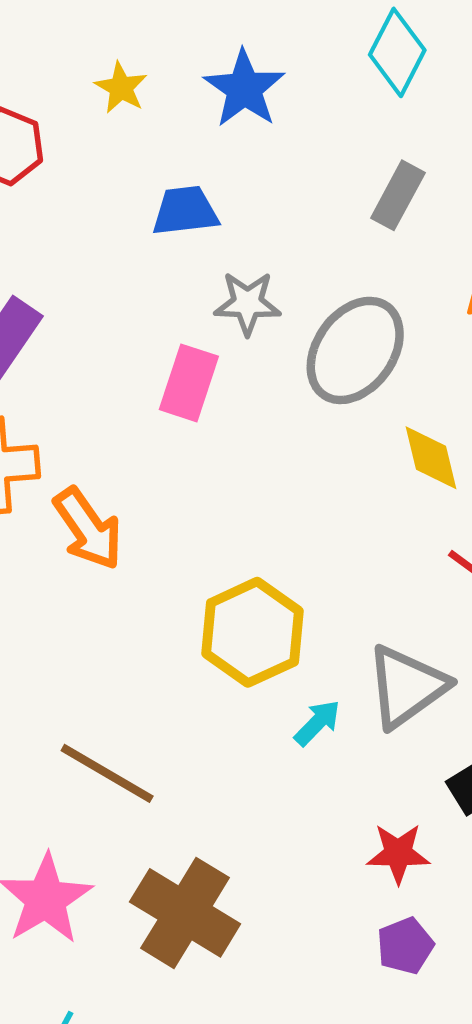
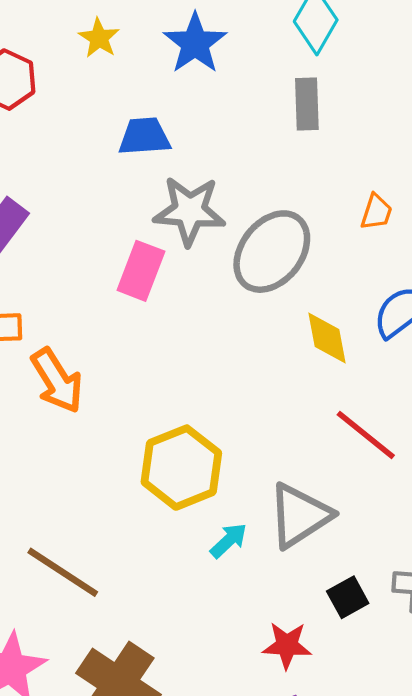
gray rectangle: (398, 195) -> (307, 104), moved, turned -33
gray star: (247, 303) -> (190, 211), size x1.4

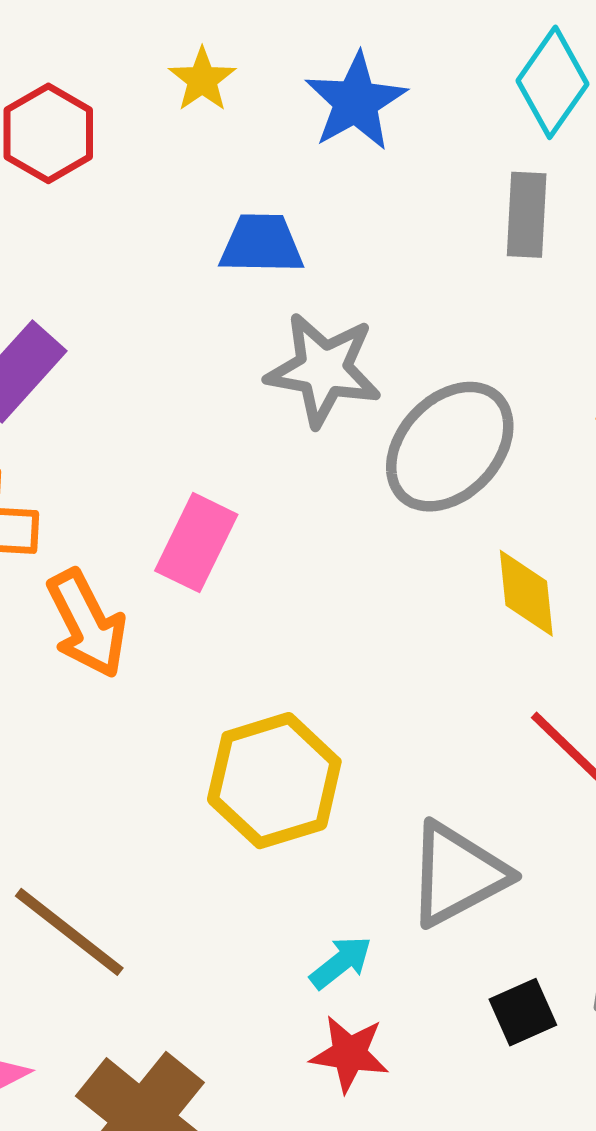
pink rectangle: (141, 271) -> (196, 543), moved
cyan arrow: (229, 541) -> (341, 962), moved
red star: (287, 645) -> (349, 1054), moved

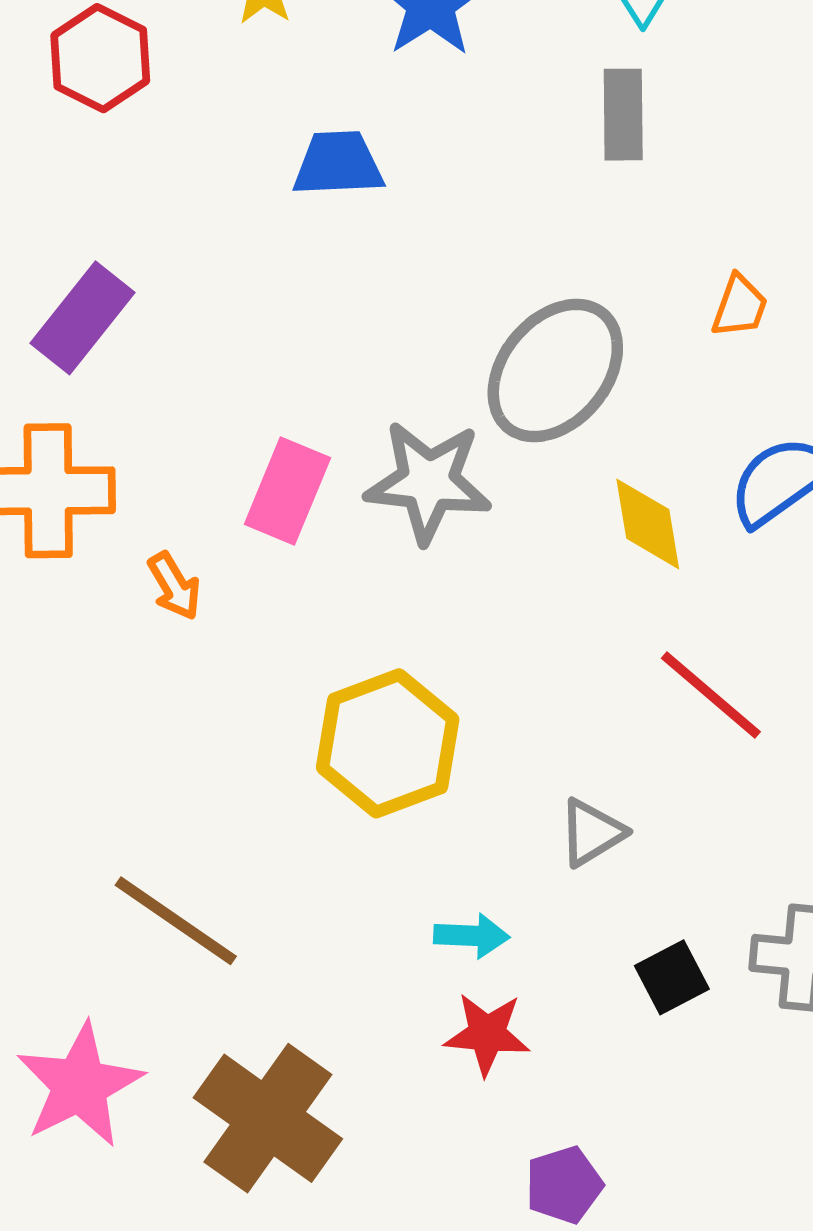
gray star: (323, 370) -> (428, 482), moved
orange arrow: (87, 624) -> (174, 586), size x0.6
gray triangle: (457, 874) -> (592, 833), size x0.6
cyan arrow: (341, 962) -> (472, 936), turned 44

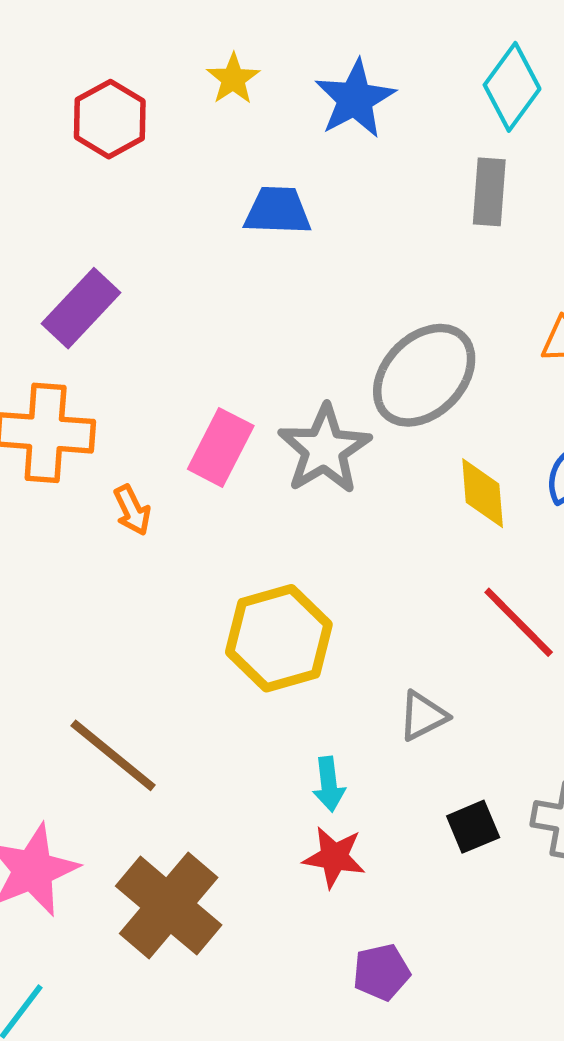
gray star: (428, 482) -> (324, 449), turned 30
cyan arrow: (472, 936) -> (329, 784), turned 76

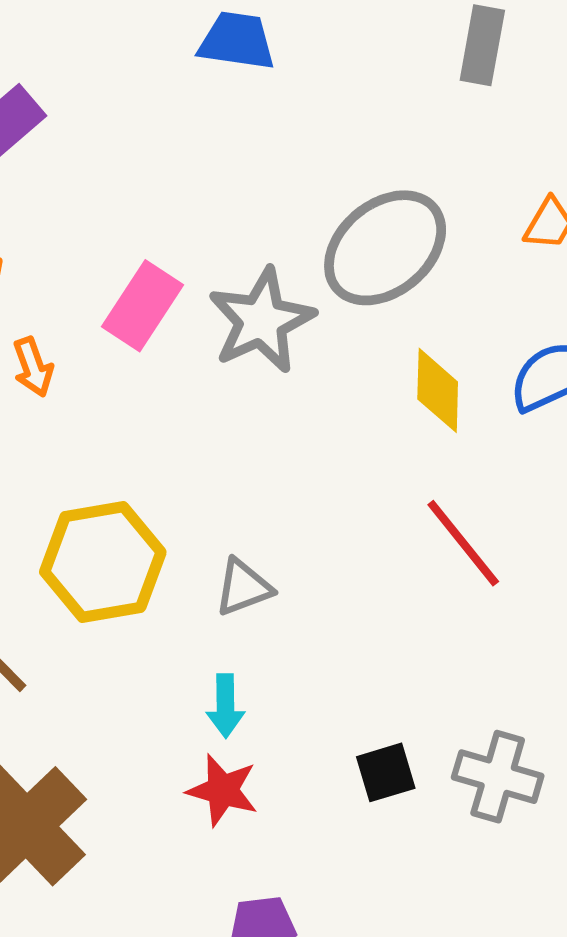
yellow hexagon: (279, 638) -> (103, 562), moved
gray triangle: (423, 716) -> (243, 587), moved

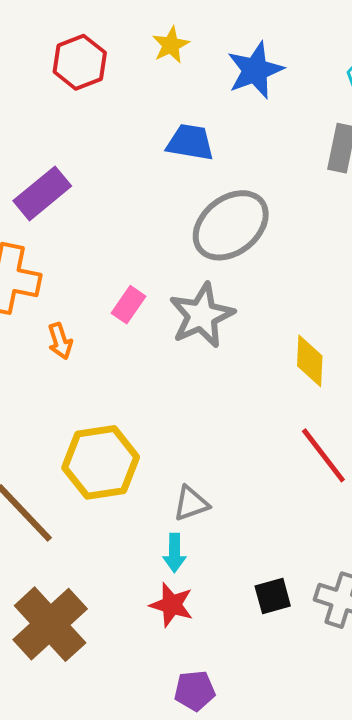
gray ellipse: (385, 248) -> (231, 225), moved
pink rectangle: (142, 306) -> (128, 305), size x0.7
gray triangle: (243, 587) -> (191, 504), moved

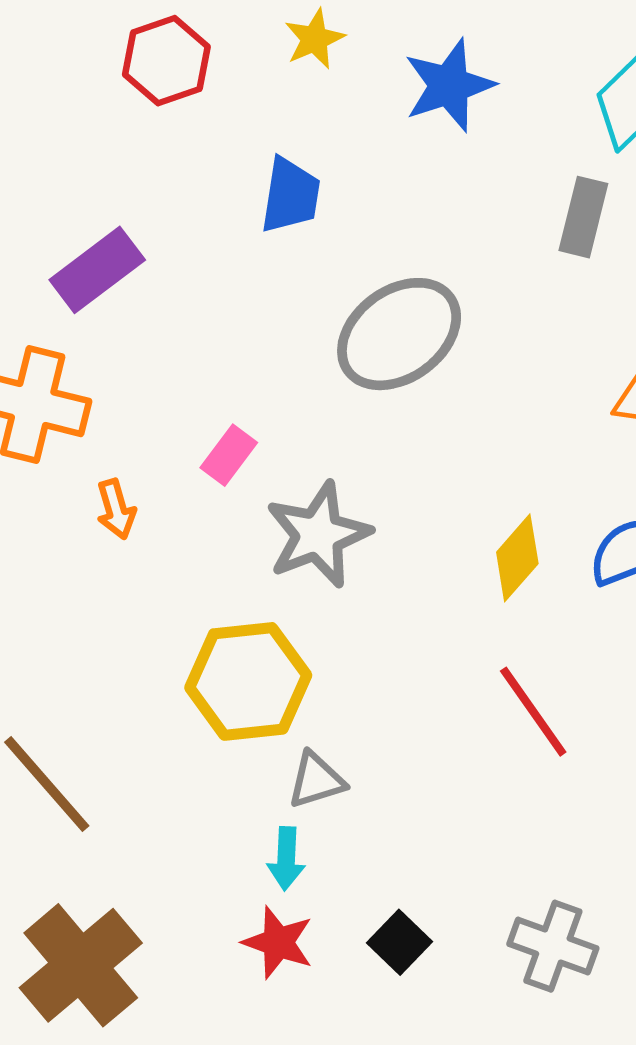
blue trapezoid: (190, 142) -> (290, 195), moved, turned 87
gray star: (202, 315) -> (318, 535), moved
yellow diamond: (310, 361) -> (517, 558), turned 36
yellow hexagon: (101, 462) -> (248, 681), moved
black square: (273, 596) -> (399, 942), moved, turned -33

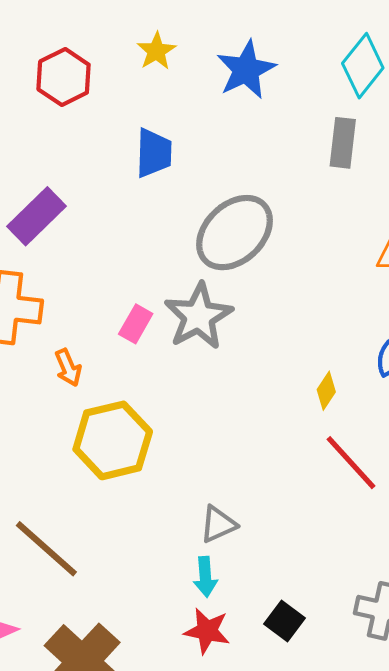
gray star: (318, 535) -> (198, 316), moved
yellow diamond: (517, 558) -> (326, 391), moved, size x0.7
yellow hexagon: (248, 681) -> (113, 440), moved

